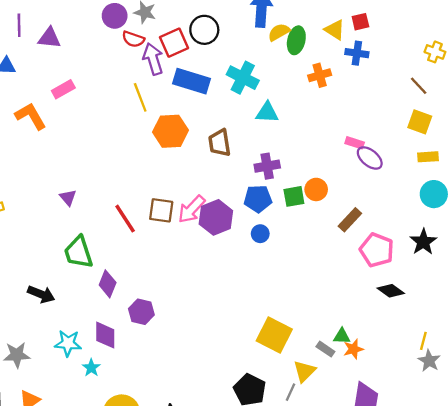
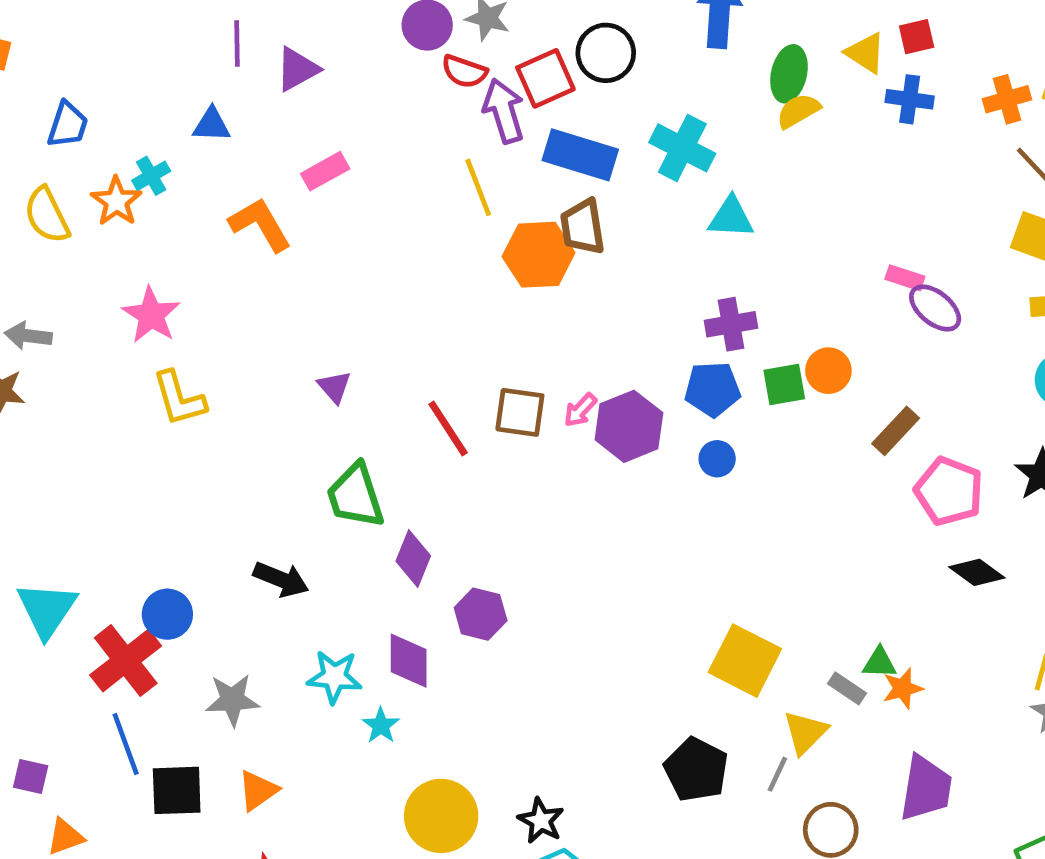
yellow semicircle: (279, 32) -> (798, 111), moved
purple triangle: (49, 38) -> (297, 69), turned -35
orange cross: (320, 75) -> (1007, 99), moved
brown trapezoid: (219, 143) -> (583, 227), moved
pink arrow: (191, 209) -> (580, 410), size x0.6

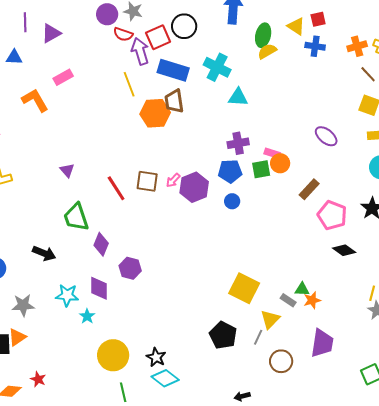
pink rectangle: (905, 278) -> (272, 153), moved
orange triangle: (258, 790) -> (17, 337), moved

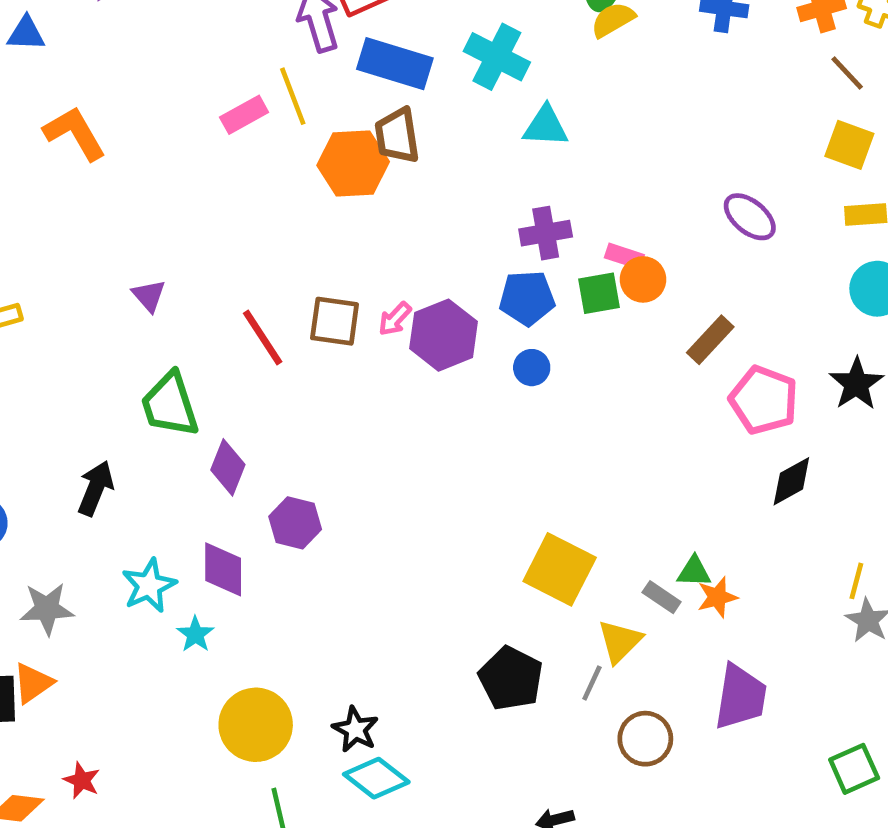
pink rectangle: (63, 77) -> (244, 115), moved
black diamond: (344, 250) -> (791, 481), turned -65
black arrow: (44, 253) -> (96, 488), turned -90
cyan star: (67, 295) -> (149, 586), turned -30

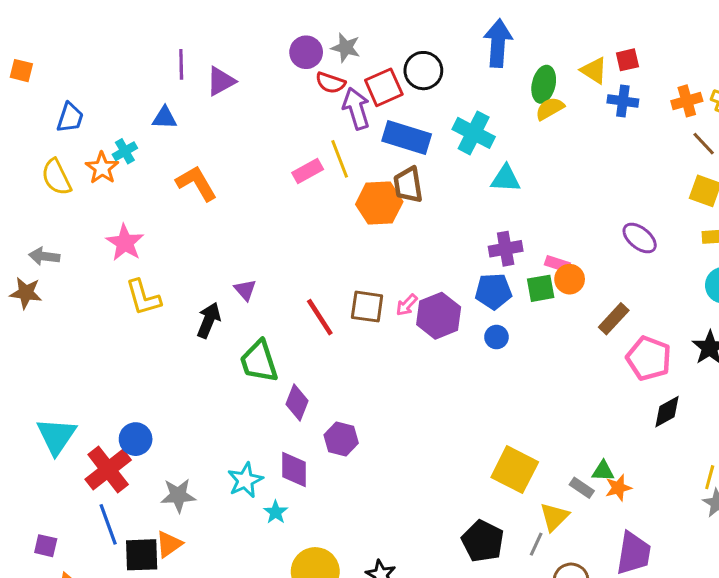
black arrow: (96, 488) -> (209, 320), moved

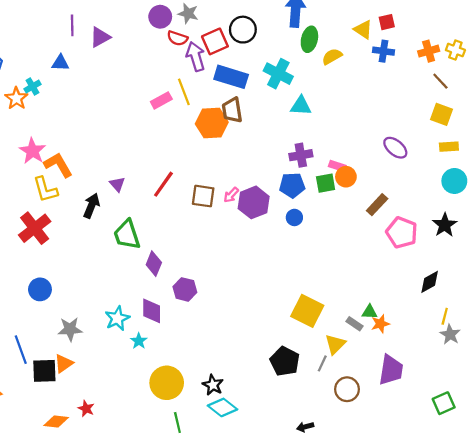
green ellipse: (544, 84) -> (309, 39), moved
orange L-shape: (196, 183) -> (58, 165), moved
red line: (320, 317) -> (163, 184), moved, turned 68
black diamond: (667, 412) -> (430, 282), moved
red cross: (108, 470) -> (35, 228), moved

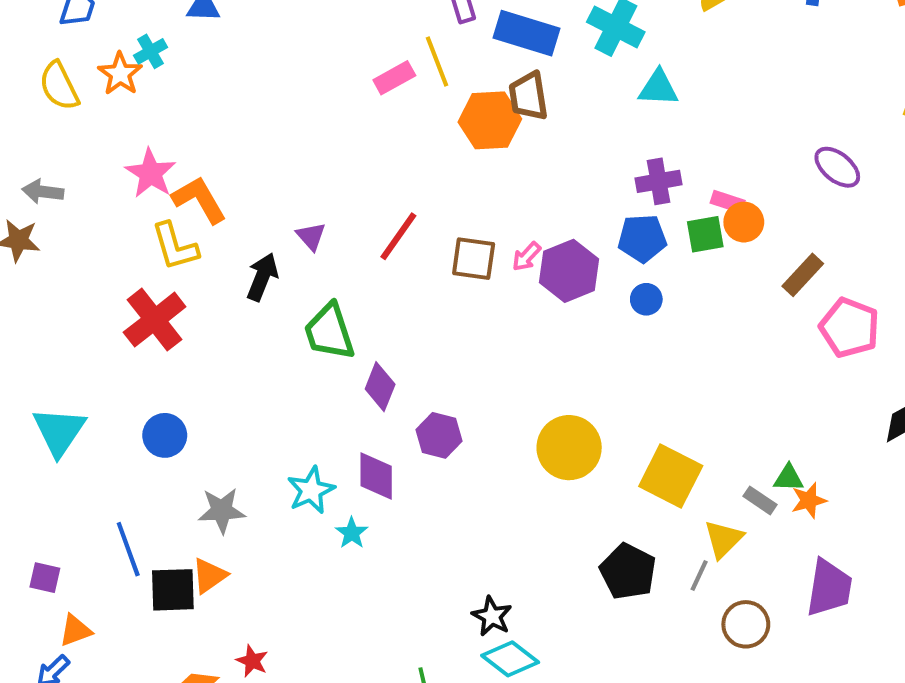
yellow circle: (167, 383) -> (569, 448), moved

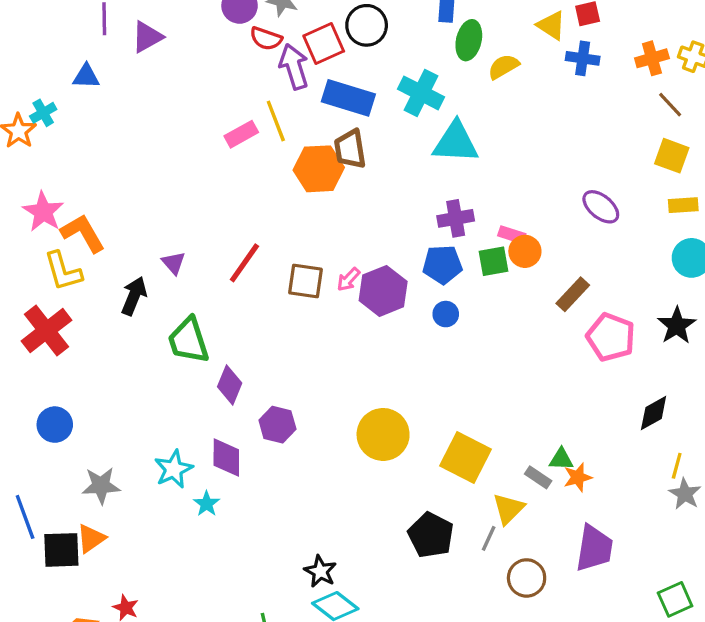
cyan triangle: (658, 88) -> (456, 142), size x1.4

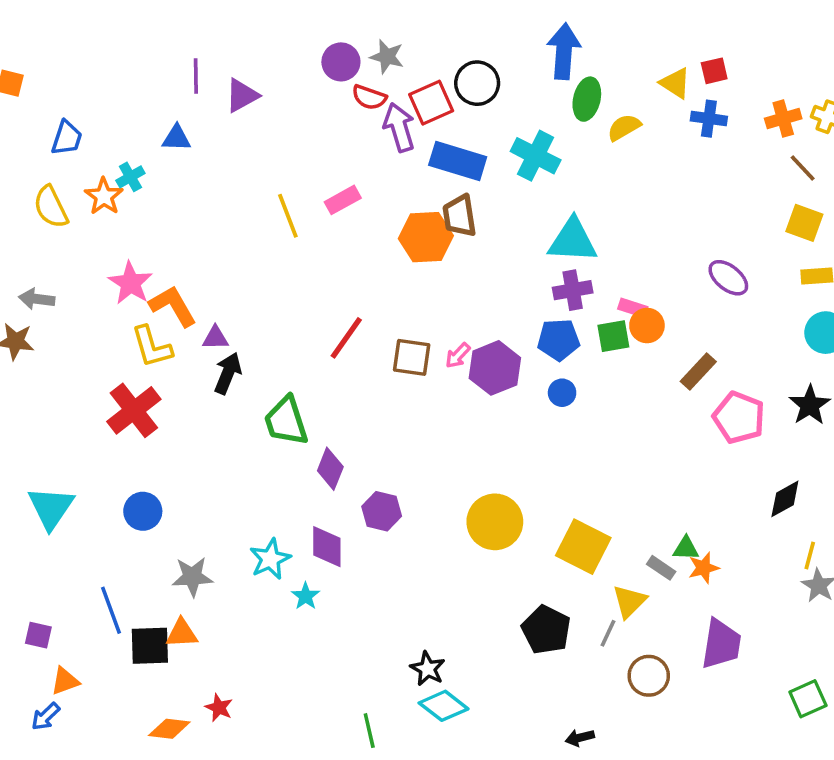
yellow line: (276, 121) -> (288, 216), moved
cyan triangle: (456, 142) -> (573, 241), moved
purple triangle: (174, 263) -> (215, 338), moved, turned -50
orange triangle: (91, 538) -> (182, 633), turned 32

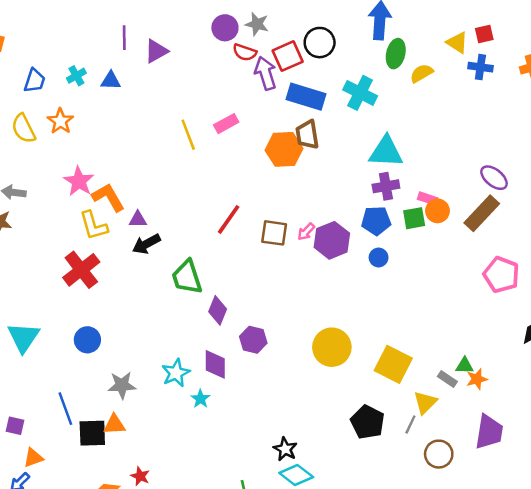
cyan cross: (130, 177) -> (76, 76), moved
brown rectangle: (698, 371) -> (482, 213), moved, size x1.4
black arrow: (228, 373) -> (146, 244), turned -140

